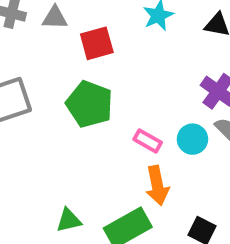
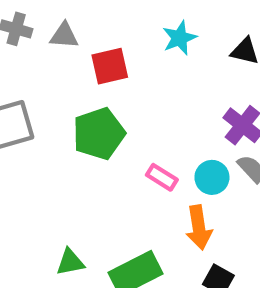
green pentagon: (89, 104) -> (99, 134), turned 30
orange arrow: (157, 185) -> (199, 227), moved

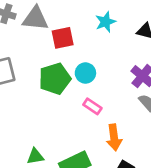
gray triangle: (64, 36) -> (35, 18), size x1.5
cyan circle: (212, 177) -> (85, 73), moved

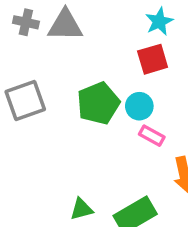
red square: (63, 38) -> (153, 59), moved
cyan circle: (85, 73) -> (139, 106), moved

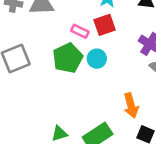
pink rectangle: (152, 136) -> (80, 31), moved

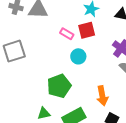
green pentagon: (68, 58) -> (59, 86), moved

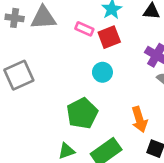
pink rectangle: (67, 34) -> (84, 29), moved

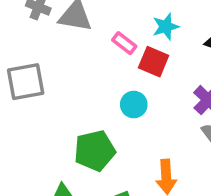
red square: (109, 37) -> (154, 62), turned 30

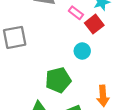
red square: (154, 62) -> (94, 24), turned 30

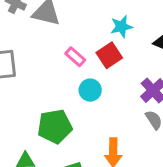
pink rectangle: (76, 13) -> (75, 57), moved

